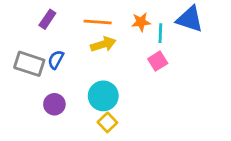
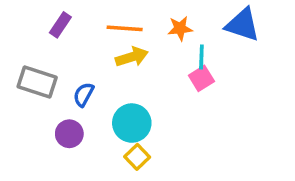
cyan line: (160, 33) -> (201, 57), moved
blue semicircle: (56, 60) -> (84, 94), moved

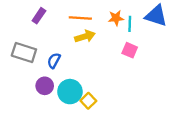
cyan line: (201, 57) -> (130, 24), moved
pink square: (201, 78) -> (130, 50), turned -35
cyan circle: (132, 123) -> (70, 92), moved

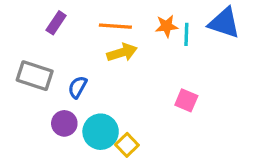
pink square: (130, 50) -> (186, 100), moved

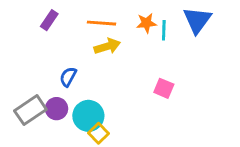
blue triangle: (224, 23) -> (197, 20), turned 48
gray rectangle: (35, 76) -> (30, 110), moved, turned -52
yellow square: (127, 145) -> (99, 133), moved

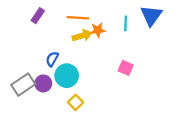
orange star: (146, 23) -> (98, 30), moved
cyan circle: (88, 116) -> (67, 76), moved

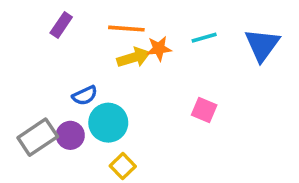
blue triangle: (151, 16) -> (262, 45), moved
cyan line: (126, 23) -> (204, 38), turned 72
blue semicircle: (52, 59) -> (85, 95), turned -144

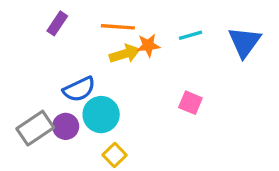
blue semicircle: (85, 95) -> (79, 89), size x1.4

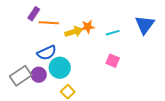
orange line: (118, 27) -> (49, 23), moved
cyan line: (190, 35) -> (113, 33), moved

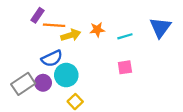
yellow arrow: (74, 32) -> (71, 35), moved
pink square: (113, 61) -> (125, 67), turned -32

